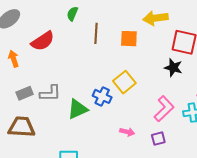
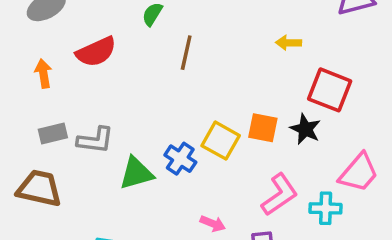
yellow arrow: (155, 18) -> (289, 43), size x0.6
orange square: (129, 39) -> (263, 128), moved
yellow square: (124, 82) -> (221, 141), turned -30

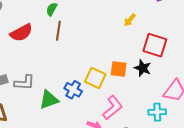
yellow arrow: (289, 43) -> (130, 20), turned -48
brown line: (186, 53) -> (58, 31), moved
pink L-shape: (280, 195) -> (113, 108), moved

